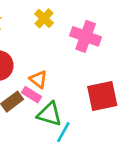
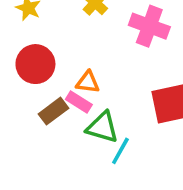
orange triangle: (38, 79) -> (88, 82), turned -30

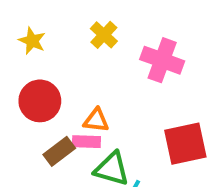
pink rectangle: (79, 102) -> (86, 142), turned -30

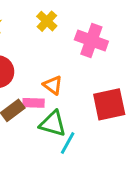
orange triangle: (96, 120) -> (53, 85), moved, turned 30

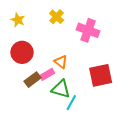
pink rectangle: (33, 103) -> (47, 74), turned -32

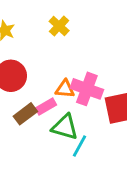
pink cross: (88, 30) -> (87, 89), moved
orange triangle: (61, 62) -> (65, 89), turned -32

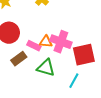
pink rectangle: (46, 107) -> (34, 46), moved, turned 56
cyan line: (80, 146) -> (74, 81), moved

